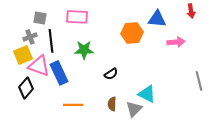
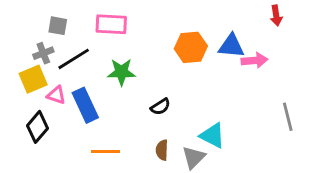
blue triangle: (157, 19) -> (231, 46), moved
black line: (51, 41) -> (74, 59), turned 65
pink triangle: (39, 66) -> (56, 95), size x0.6

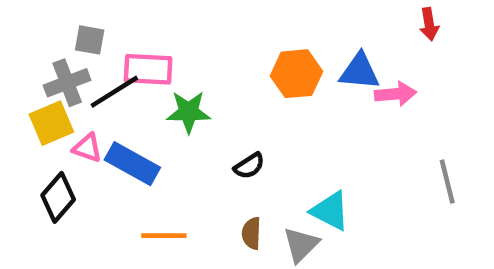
pink rectangle: (111, 24) -> (148, 69), moved
gray cross: (43, 53) -> (67, 83), size x1.4
blue rectangle: (85, 105) -> (132, 164), turned -36

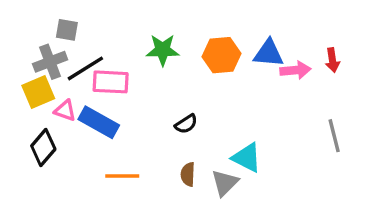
red arrow: (429, 24) -> (332, 60), moved
pink rectangle: (148, 69) -> (111, 82), moved
green star: (189, 112) -> (163, 50), moved

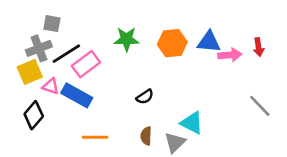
pink rectangle: (111, 82) -> (86, 64), turned -40
gray line: (334, 136) -> (260, 106), turned -30

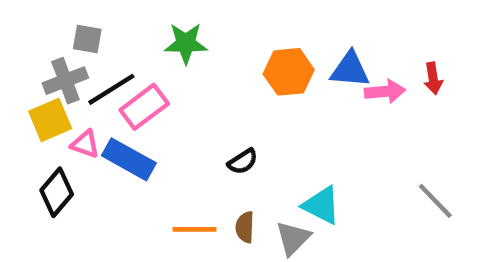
green star: (127, 39) -> (186, 43), moved
gray line: (260, 106) -> (435, 201), moved
orange line: (95, 137) -> (195, 229), moved

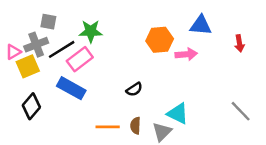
green star: (186, 43) -> (91, 31), moved
blue triangle: (350, 70) -> (201, 25), moved
pink arrow: (385, 91) -> (186, 54), moved
pink triangle: (85, 144) -> (13, 52), moved, turned -49

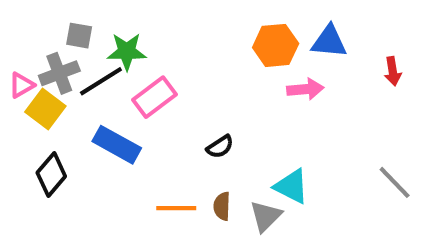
green star: (91, 31) -> (127, 51), moved
orange hexagon: (160, 40) -> (276, 45), moved
pink rectangle: (80, 59) -> (155, 97), moved
yellow square: (28, 66) -> (45, 109), turned -30

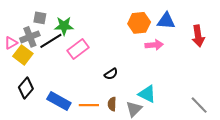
red arrow: (393, 71) -> (198, 36), size x1.5
blue rectangle: (117, 145) -> (59, 101), moved
gray line: (395, 182) -> (199, 105), moved

